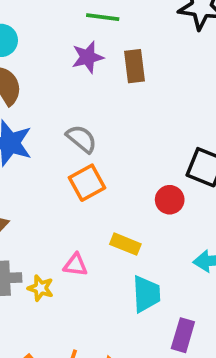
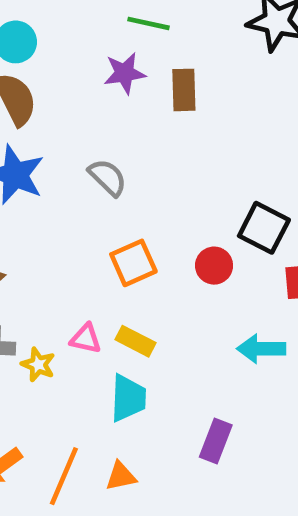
orange square: (87, 183) -> (133, 263), moved
yellow rectangle: (125, 244) -> (135, 341), moved
cyan trapezoid: (146, 294) -> (128, 398), moved

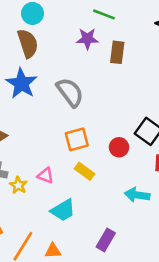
gray semicircle: (108, 177) -> (70, 92), size x1.4
yellow rectangle: (135, 341) -> (85, 171), moved
cyan trapezoid: (128, 398) -> (63, 210), turned 48

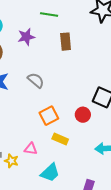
purple star: (87, 39) -> (26, 37), moved
gray semicircle: (70, 92) -> (36, 80), size x0.7

